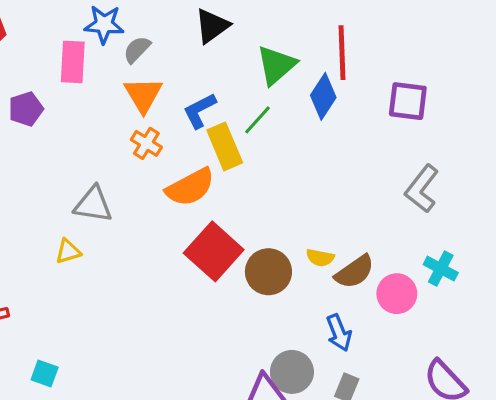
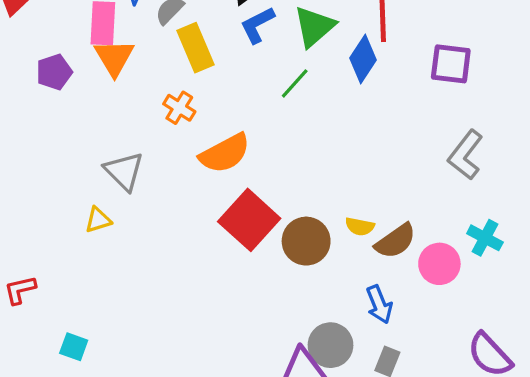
orange triangle: (143, 95) -> (114, 57), moved
blue L-shape: (200, 110) -> (257, 25), moved
yellow rectangle: (225, 146) -> (196, 48), moved
gray triangle: (93, 204) -> (124, 171), turned 36

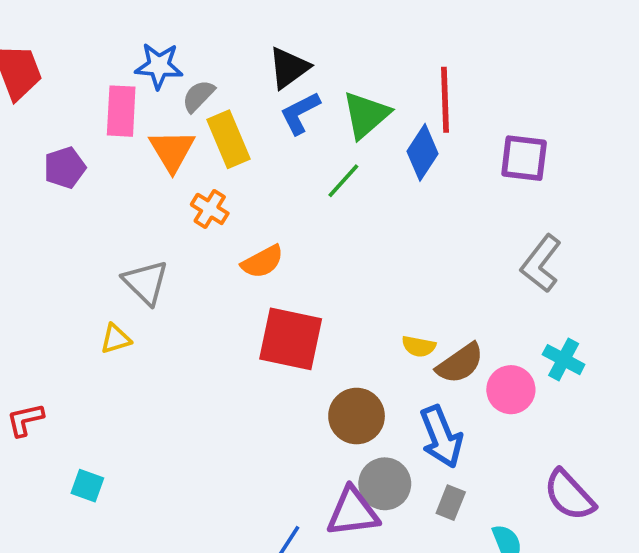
orange triangle: (114, 57) -> (172, 151), moved
orange semicircle: (225, 153) -> (262, 262), size x0.7
red square: (249, 220) -> (291, 339), turned -30
brown circle: (306, 241) -> (357, 416), moved
blue arrow: (379, 304) -> (441, 437), size x1.4

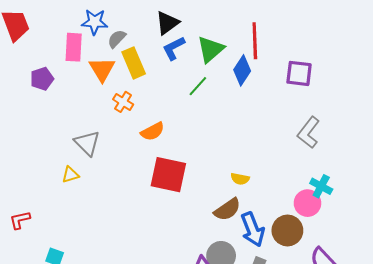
brown semicircle: (460, 363) -> (227, 209), moved
pink circle: (511, 390) -> (307, 203), moved
brown circle: (357, 416) -> (287, 230), moved

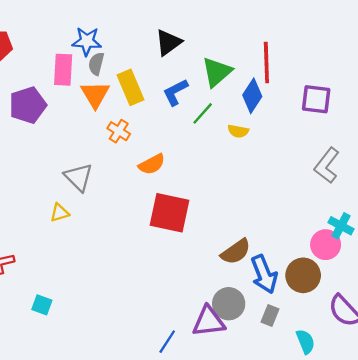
gray semicircle: (117, 39) -> (96, 64), moved, turned -30
blue L-shape: (174, 48) -> (175, 92), moved
purple pentagon: (42, 79) -> (28, 105), size x1.4
yellow semicircle: (240, 179) -> (238, 131), moved

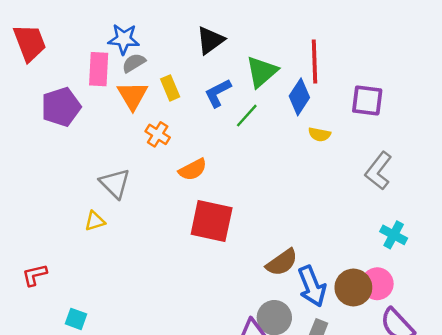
gray semicircle: (96, 64) -> (134, 63), turned 45
yellow rectangle: (131, 87) -> (170, 88), size x0.7
yellow semicircle: (238, 131) -> (319, 134), moved
pink circle: (326, 245) -> (377, 284), moved

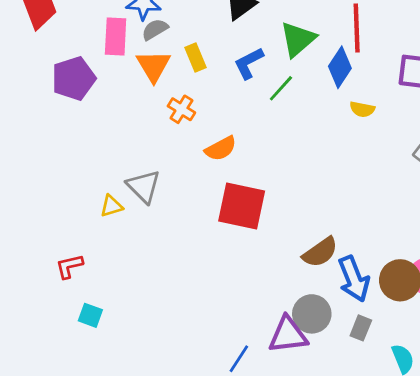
gray triangle: (115, 183) -> (144, 186), moved
red L-shape: (35, 275) -> (69, 266), moved

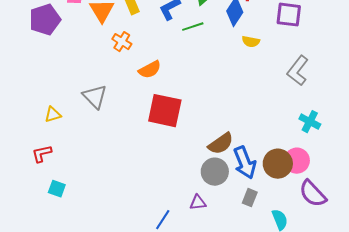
green line: (281, 88) -> (193, 27), turned 30
yellow triangle: (111, 206) -> (53, 115), moved
gray circle: (312, 314) -> (215, 172), moved
purple triangle: (288, 335) -> (198, 203), size x0.6

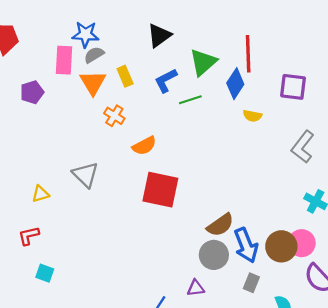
purple pentagon: (45, 20) -> (32, 92), size x0.7

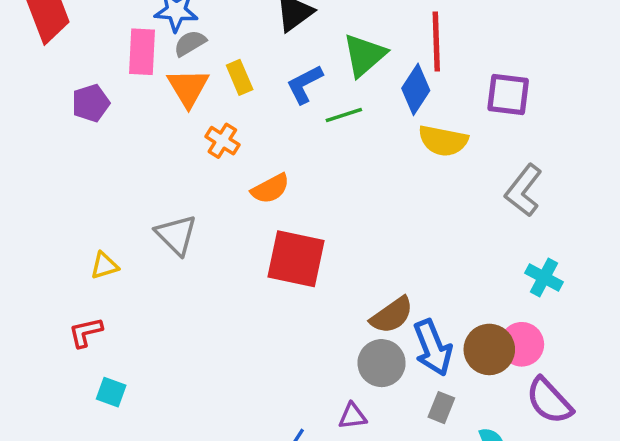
yellow semicircle: (252, 116) -> (443, 141), size x1.6

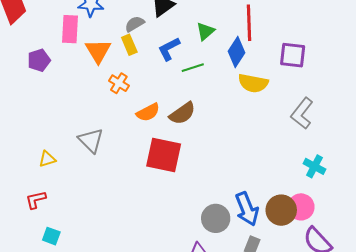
gray semicircle: (190, 43) -> (135, 24), moved
green triangle: (364, 55) -> (205, 31), size x0.7
brown semicircle: (392, 315) -> (182, 113), moved

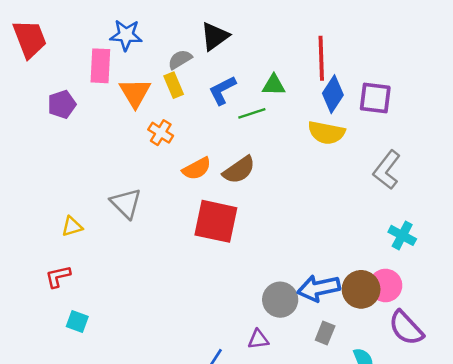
green triangle: (205, 31) -> (274, 85), moved, turned 42
blue diamond: (236, 52) -> (333, 94), moved
blue arrow: (247, 209) -> (319, 288), turned 100

